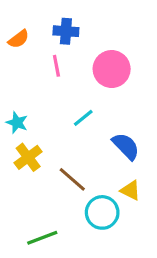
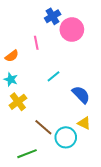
blue cross: (66, 31) -> (53, 16), moved, turned -35
orange semicircle: (19, 39) -> (12, 56), moved
pink circle: (112, 69) -> (72, 30), moved
brown line: (72, 179) -> (43, 127), moved

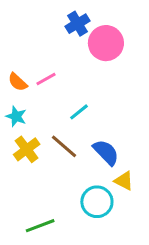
pink line: (36, 43) -> (46, 79), moved, turned 72
orange semicircle: (12, 56) -> (18, 82), turned 80
blue semicircle: (81, 95) -> (106, 152), moved
brown line: (43, 127) -> (64, 146), moved

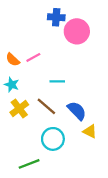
blue cross: (77, 24) -> (56, 17), turned 35
cyan line: (79, 112) -> (57, 81), turned 40
cyan circle: (97, 202) -> (53, 139), moved

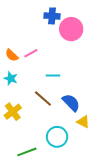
yellow cross: (19, 109) -> (13, 112), moved
cyan circle: (53, 139) -> (57, 137), moved

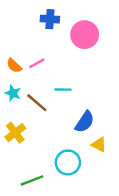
blue cross: (52, 16) -> (50, 19), moved
brown line: (43, 99) -> (37, 103), moved
blue semicircle: (71, 103) -> (85, 122), turned 78

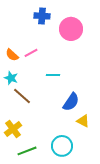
brown line: (37, 103) -> (22, 96), moved
yellow cross: (15, 133) -> (13, 129), moved
cyan circle: (68, 162) -> (62, 146), moved

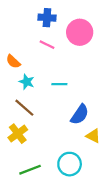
pink line: (31, 53) -> (47, 45), moved, turned 56
cyan star: (11, 78) -> (27, 82), moved
yellow cross: (13, 129) -> (18, 134), moved

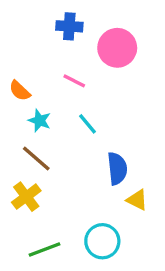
pink line: (47, 45) -> (74, 81), moved
cyan line: (59, 84) -> (87, 124), turned 49
blue semicircle: (80, 114) -> (117, 168), turned -40

